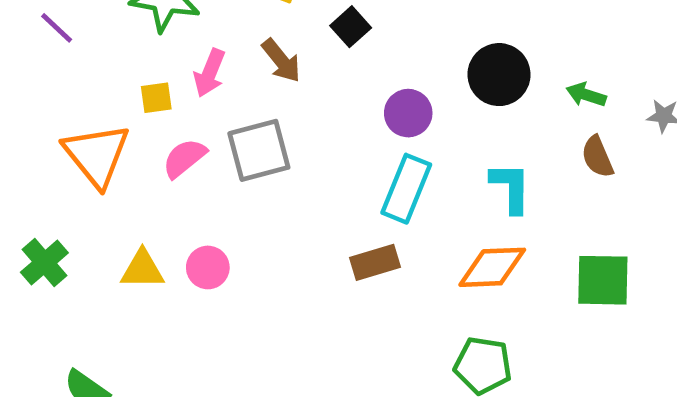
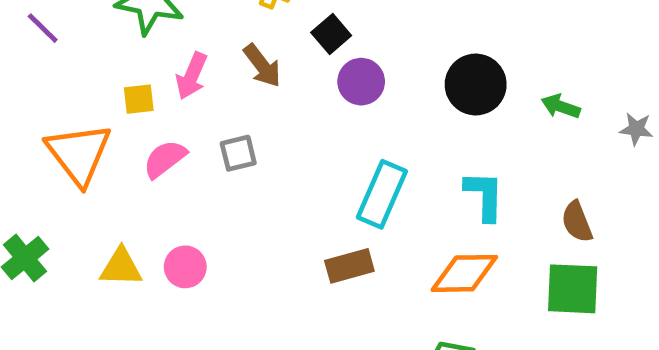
purple circle: (408, 113) -> (361, 82), moved
gray square: (259, 150) -> (238, 153), size x0.6
brown semicircle: (597, 157) -> (577, 222), moved

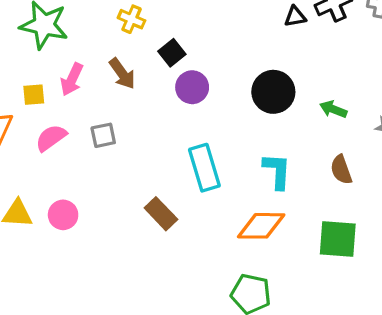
cyan rectangle: (382, 194) -> (204, 168), turned -42
brown semicircle: (577, 222) -> (341, 170), moved
brown rectangle: (349, 266) -> (161, 214), moved, turned 60

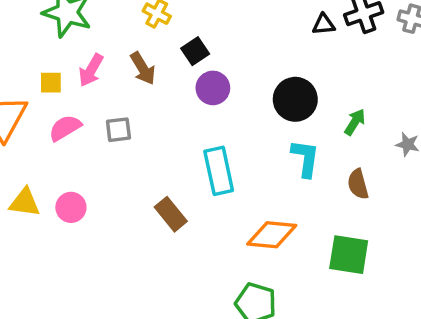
green arrow: (333, 109) -> (355, 122), turned 96
cyan L-shape: (277, 171) -> (305, 158), moved

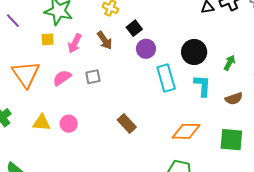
yellow square: (51, 83) -> (48, 39), moved
cyan rectangle: (219, 171) -> (166, 78), moved
brown semicircle: (358, 184) -> (234, 99), turned -90

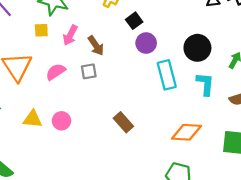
brown arrow: (105, 40) -> (96, 46), moved

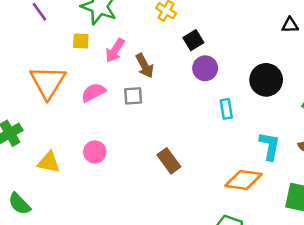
cyan rectangle: (167, 75) -> (226, 109), size x0.6
cyan L-shape: (205, 84) -> (270, 146), moved
yellow triangle: (33, 119) -> (49, 162), moved

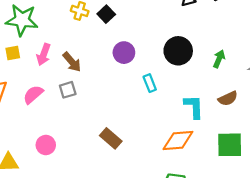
black square: (193, 40) -> (106, 14), moved

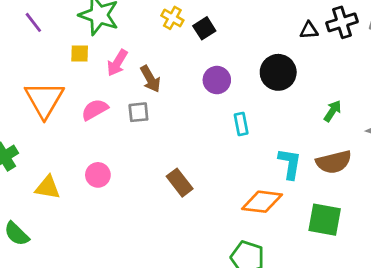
black circle: (178, 51) -> (278, 72), moved
brown semicircle: (228, 98) -> (334, 162), size x1.4

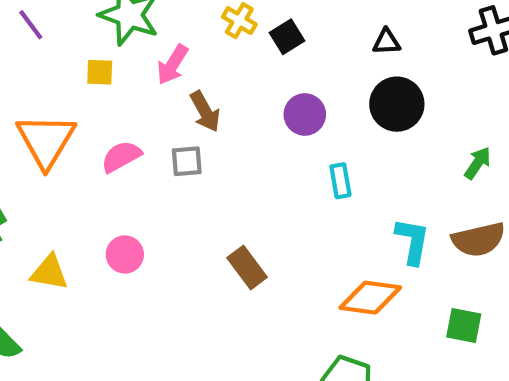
black triangle: (309, 30) -> (386, 42), moved
pink arrow: (117, 63) -> (172, 65), moved
green square: (325, 220) -> (464, 326), size x0.7

